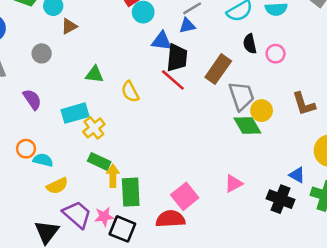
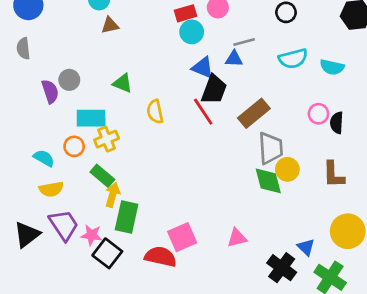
black semicircle: (250, 44) -> (337, 123), moved
gray circle: (42, 53) -> (69, 80), moved
orange circle: (26, 149) -> (74, 146), moved

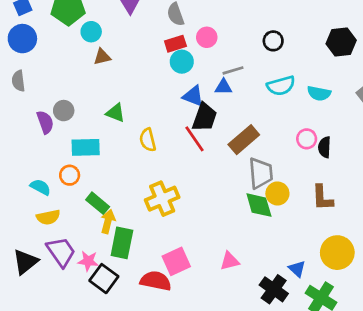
yellow cross: (107, 139) -> (162, 199), moved, size x1.4

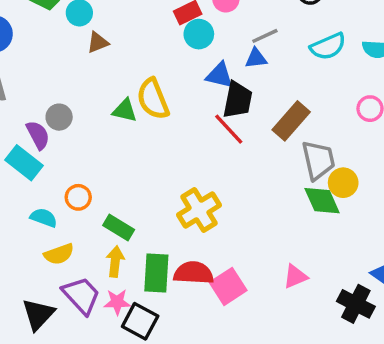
yellow semicircle: (148, 140) -> (153, 99), moved, size x1.4
cyan rectangle: (86, 147) -> (24, 163), moved, turned 48
yellow arrow: (108, 222) -> (115, 262), moved
red semicircle: (156, 281) -> (194, 273), moved

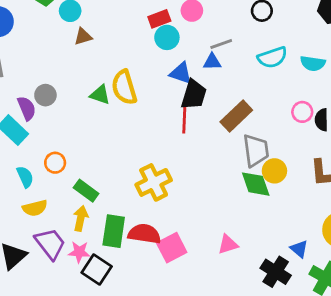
red line: (229, 129) -> (184, 118), turned 40
cyan semicircle: (44, 218) -> (25, 177), turned 40

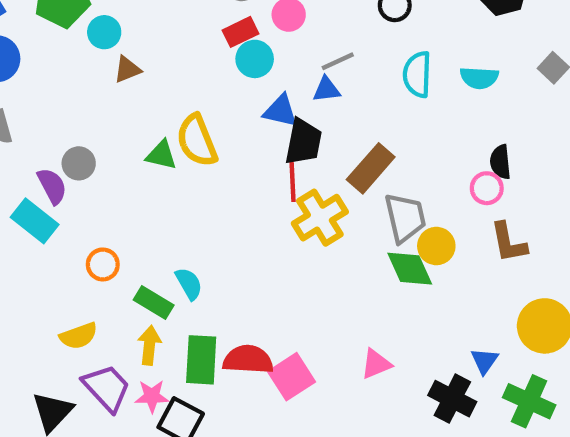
cyan semicircle: (272, 57) -> (417, 74), turned 116
pink circle: (302, 112) -> (487, 188), moved
cyan semicircle: (25, 177) -> (189, 284), moved
yellow cross: (154, 182) -> (320, 218), moved
blue triangle: (299, 249) -> (485, 361), turned 30

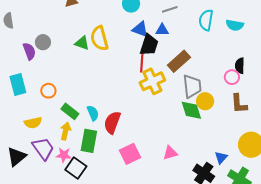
blue triangle: (326, 89) -> (162, 30), moved
cyan rectangle: (35, 221) -> (18, 84), moved, turned 30
cyan semicircle: (189, 284) -> (93, 113), moved
red semicircle: (248, 360) -> (112, 122), moved, turned -80

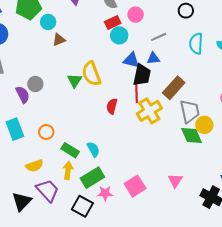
green triangle: (82, 43) -> (75, 80), turned 49
red semicircle: (112, 122) -> (112, 106), moved, size x0.7
green rectangle: (89, 141) -> (92, 178), turned 55
pink triangle: (170, 153) -> (175, 180), turned -35
pink star: (64, 155) -> (105, 193), moved

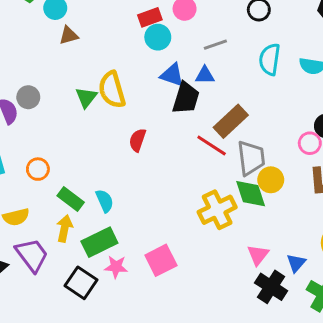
red line: (137, 92) -> (212, 145), moved, turned -60
yellow cross: (149, 111) -> (217, 210), moved
pink triangle: (175, 180) -> (258, 255), moved

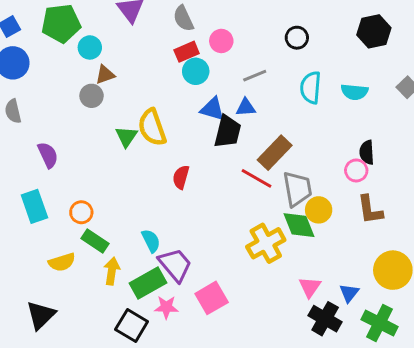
gray circle: (28, 97) -> (92, 96), moved
green rectangle: (71, 199) -> (95, 241), moved
purple trapezoid: (32, 255) -> (175, 265), moved

